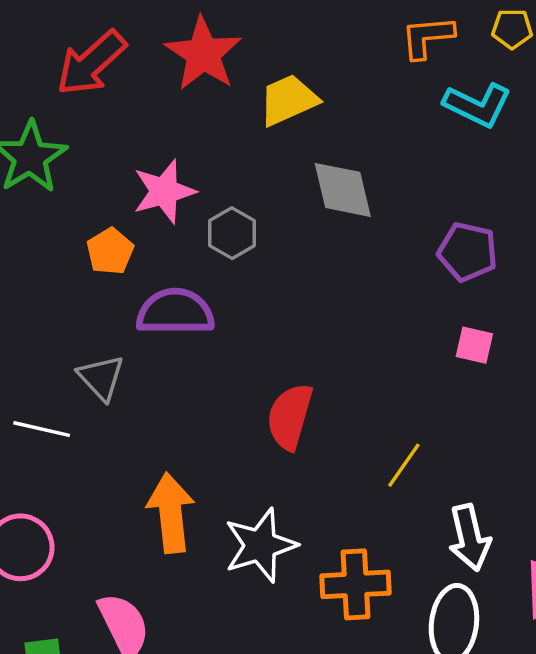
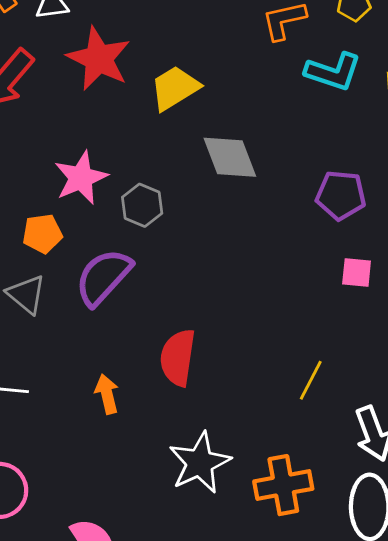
orange pentagon: (110, 251) -> (42, 234), turned 30
purple semicircle: (175, 312) -> (103, 277), turned -40
gray triangle: (101, 378) -> (26, 294), moved
red semicircle: (290, 417) -> (178, 358), moved
orange arrow: (171, 513) -> (107, 394), moved, size x0.6

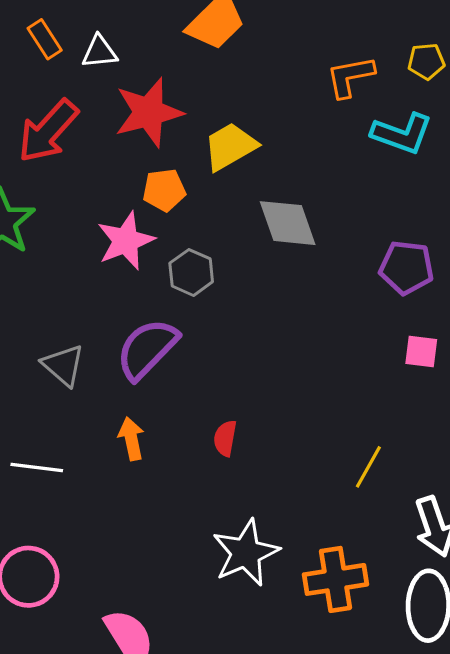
red star: (99, 59) -> (149, 112), turned 30
orange pentagon: (42, 234) -> (164, 190), moved
red semicircle: (178, 358) -> (225, 438), size x0.6
orange arrow: (107, 394) -> (131, 439), moved

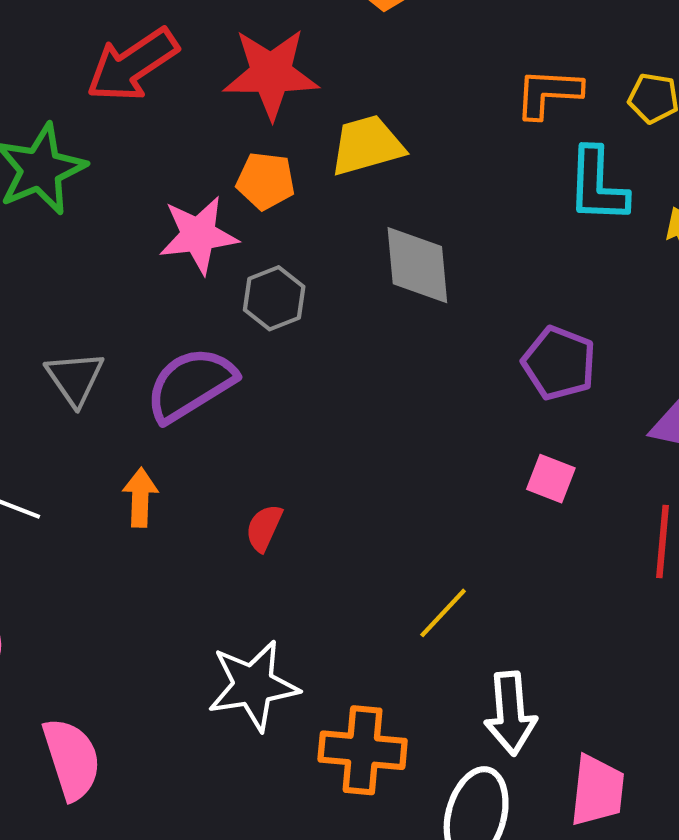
cyan L-shape: (402, 134) -> (597, 185), turned 58

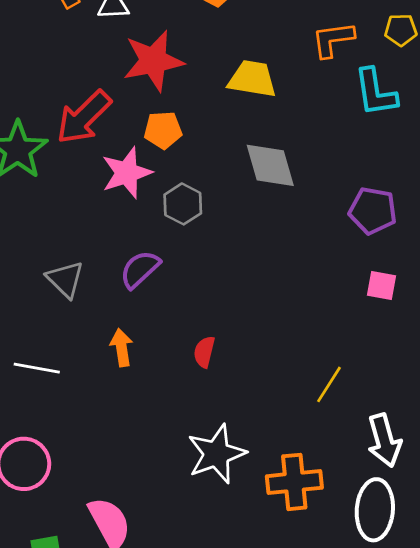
red arrow: (132, 65) -> (84, 117), moved
yellow trapezoid: (367, 145) -> (252, 79), moved, turned 36
purple semicircle: (191, 384) -> (140, 269), size x0.7

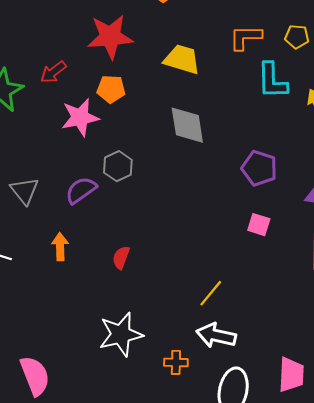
red arrow: (84, 117) -> (53, 72), size x0.6
gray hexagon: (183, 204) -> (118, 166), moved
white arrow: (384, 440) -> (216, 335), moved, turned 111
orange cross: (294, 482) -> (176, 362), size x0.6

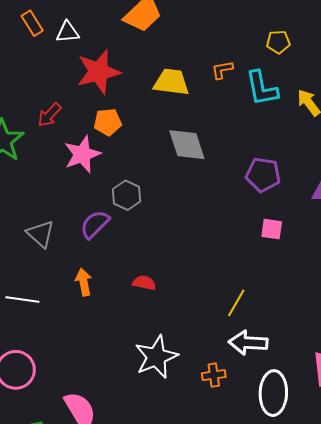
orange L-shape: (245, 37) -> (222, 70), moved, size x0.7
red semicircle: (121, 258) -> (144, 283), turned 90

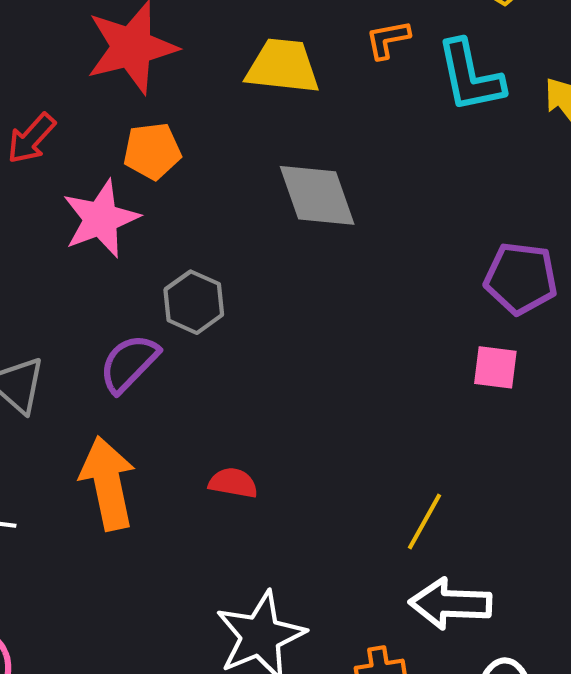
purple pentagon: (263, 175) -> (521, 278), moved
orange arrow: (84, 282) -> (108, 483), size x1.6

